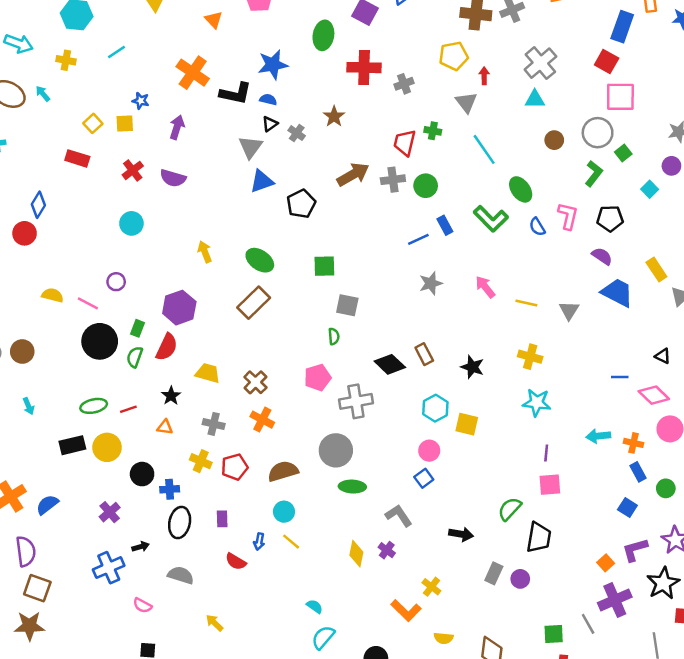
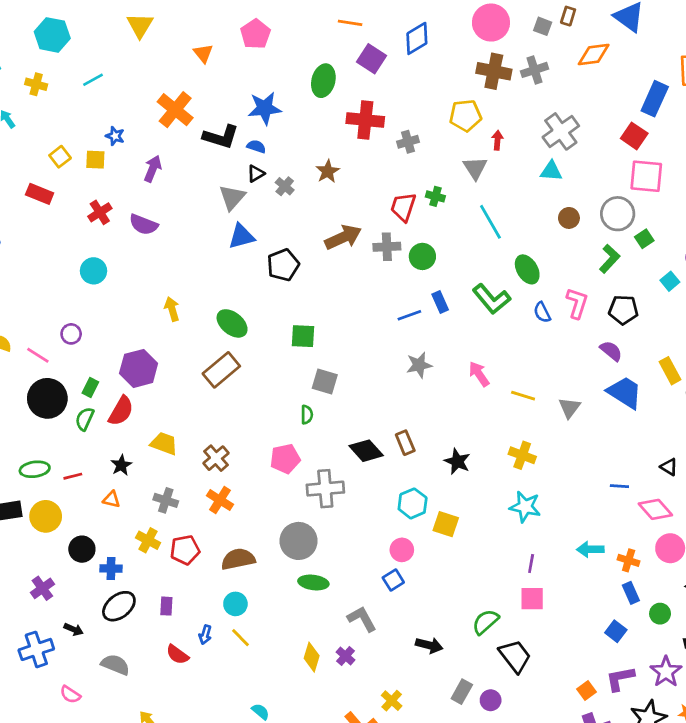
black ellipse: (180, 522) -> (119, 606), turned 36
black trapezoid: (539, 537) -> (515, 656), turned -52
black arrow: (141, 547) -> (74, 629), turned 35

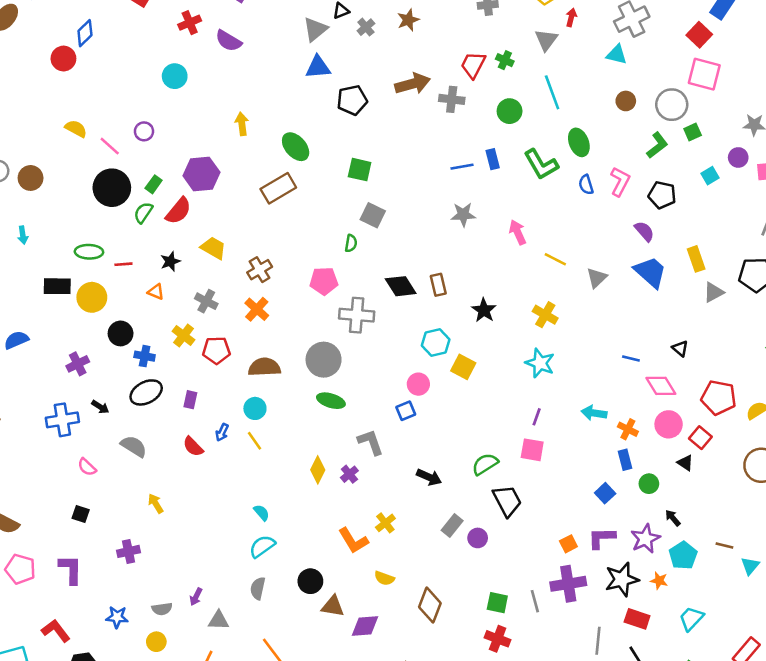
green circle: (422, 256) -> (510, 111), moved

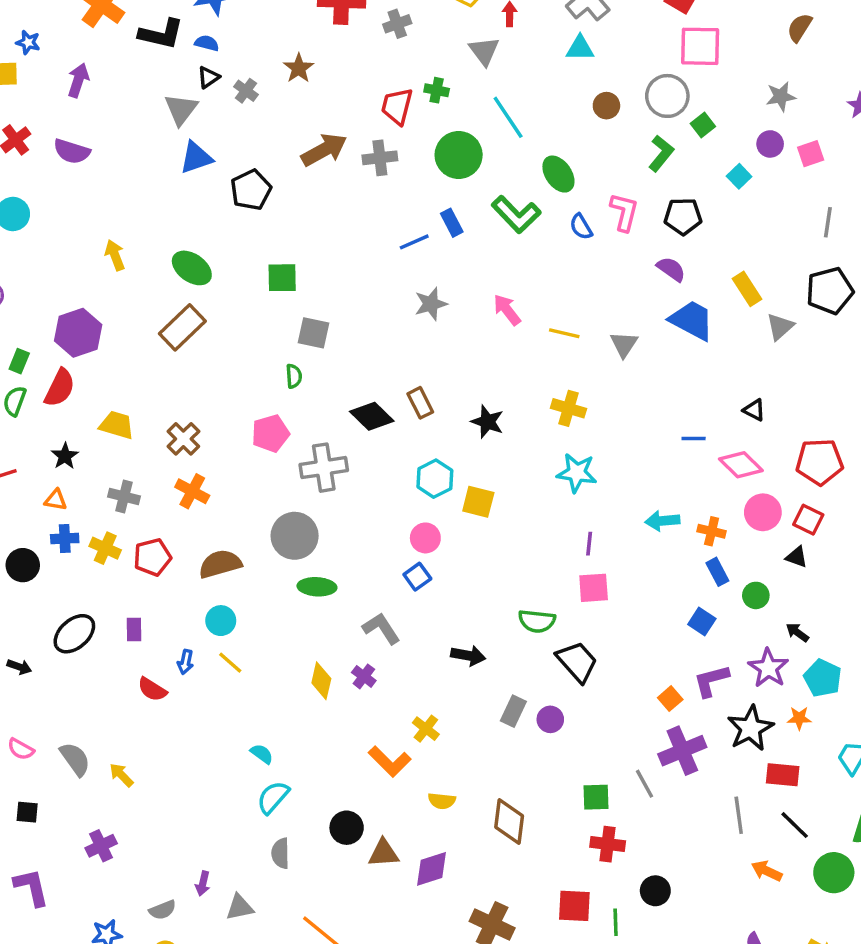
green circle: (510, 111) -> (459, 155), size x1.4
blue cross: (145, 356) -> (65, 539), moved
gray semicircle: (134, 446) -> (75, 759), moved, turned 36
green semicircle: (485, 464) -> (537, 621), turned -128

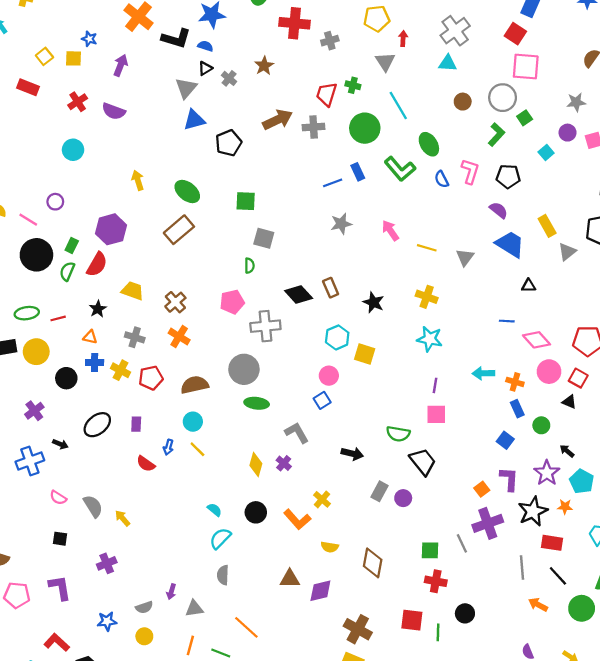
black triangle: (754, 410) -> (529, 286), moved, turned -32
purple L-shape: (711, 681) -> (509, 479), turned 105
black circle: (347, 828) -> (256, 512), moved

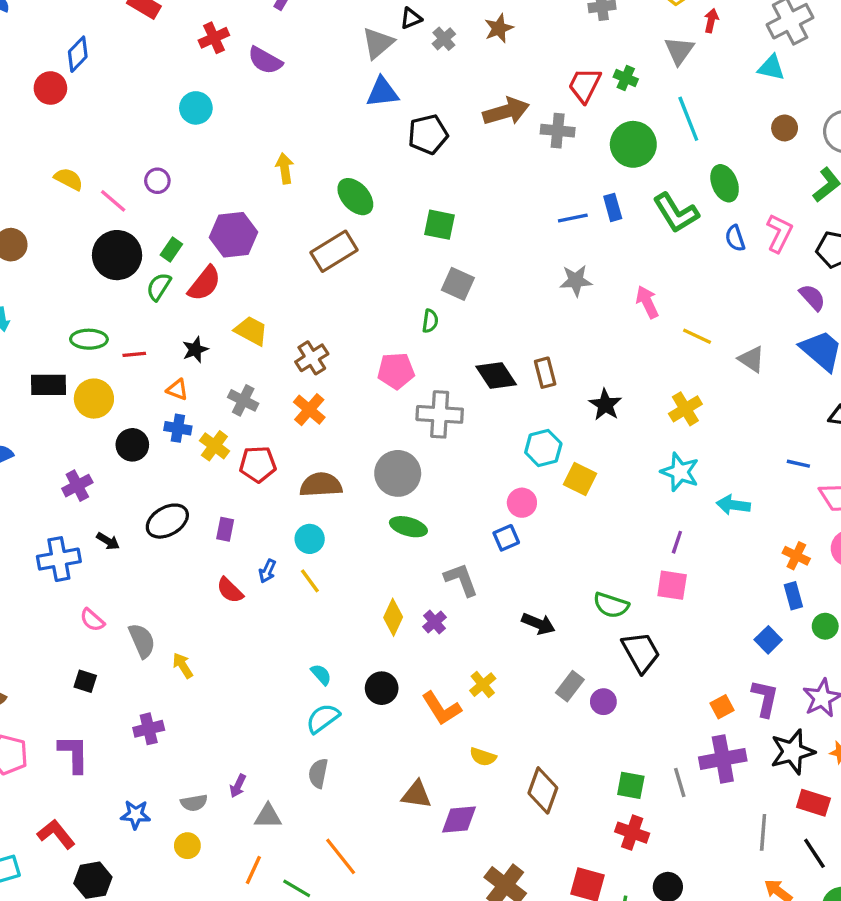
gray triangle: (465, 257) -> (752, 359), turned -42
yellow cross: (427, 297) -> (685, 409), turned 30
cyan arrow: (483, 373) -> (733, 505), moved

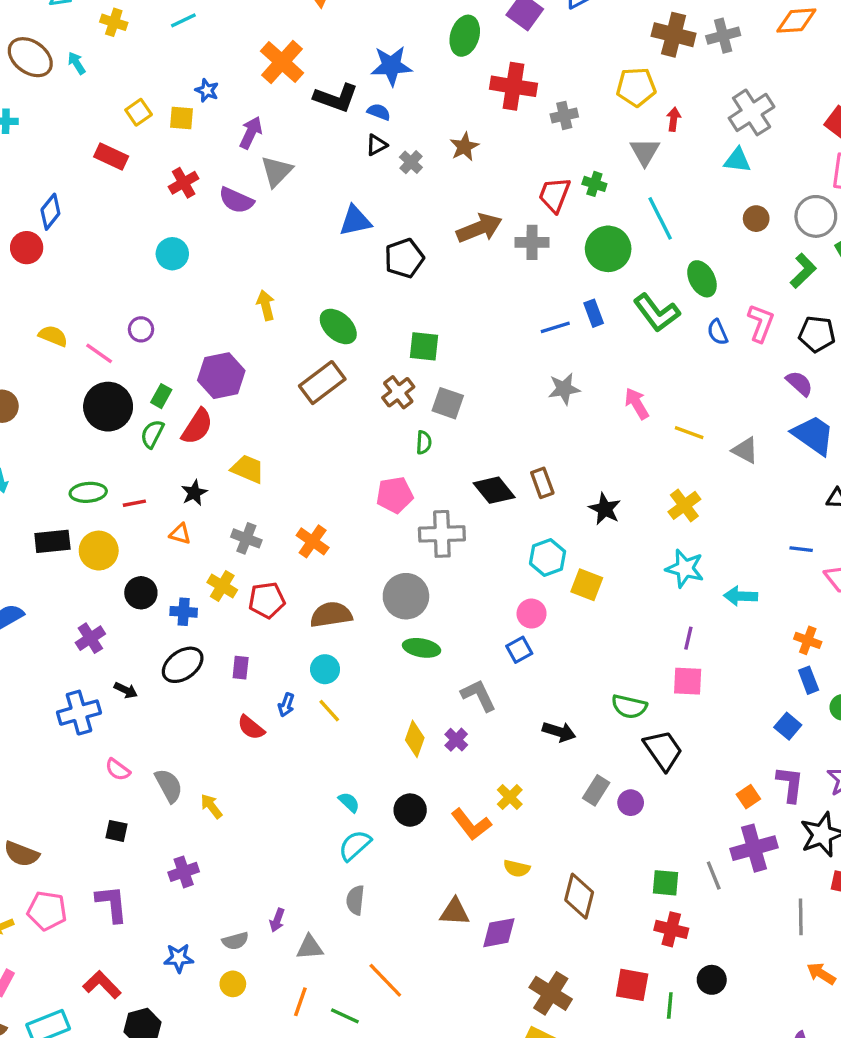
gray triangle: (378, 43) -> (277, 171), moved
brown cross: (312, 358) -> (398, 392), moved
blue cross: (178, 428) -> (184, 612), moved

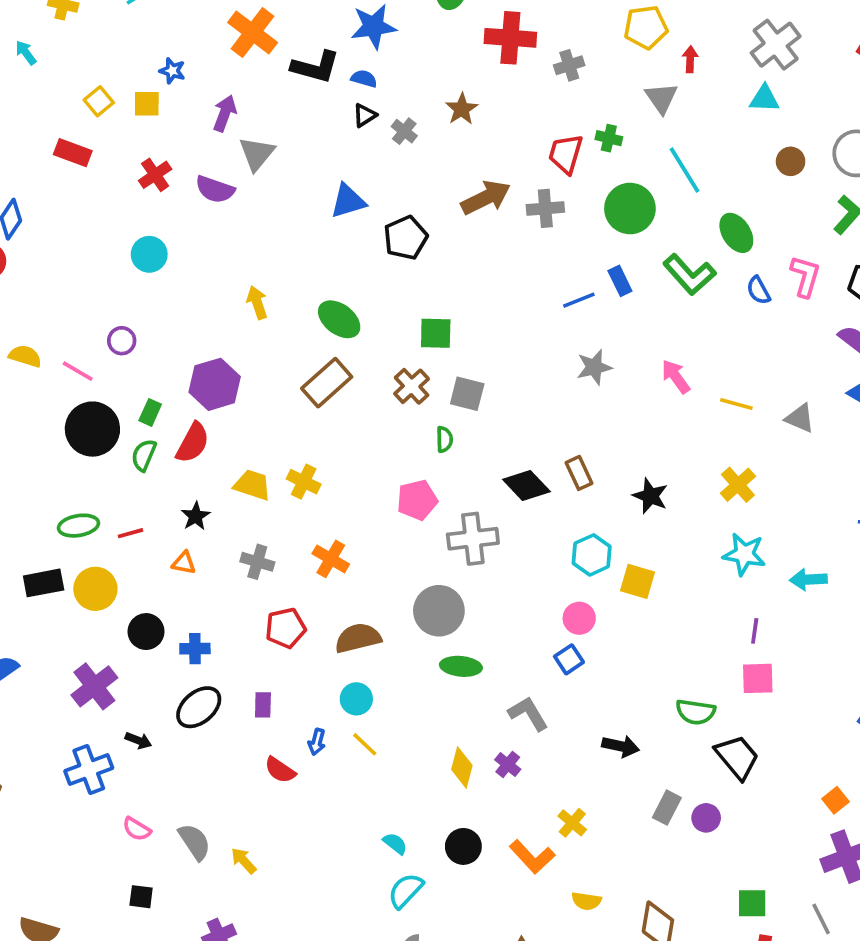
yellow cross: (222, 586) -> (304, 482), moved
purple cross: (90, 638) -> (94, 686), size x1.4
gray line: (714, 875) -> (821, 919), moved

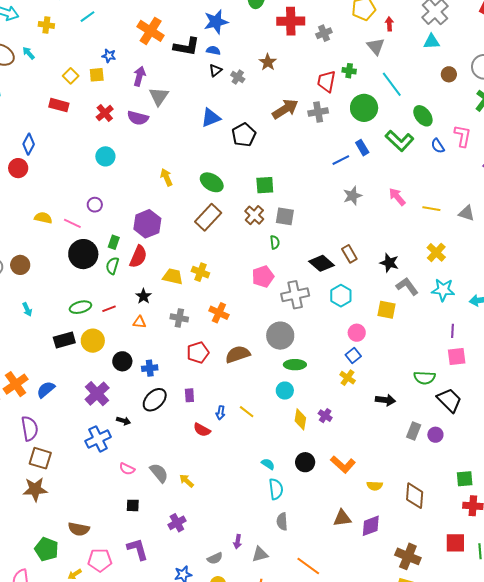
cyan hexagon: (592, 555) -> (341, 296), moved
cyan circle: (356, 699) -> (285, 391), moved
gray L-shape: (528, 713) -> (407, 286), moved
yellow cross: (572, 823) -> (348, 378), moved
cyan semicircle: (406, 891) -> (276, 489), turned 135

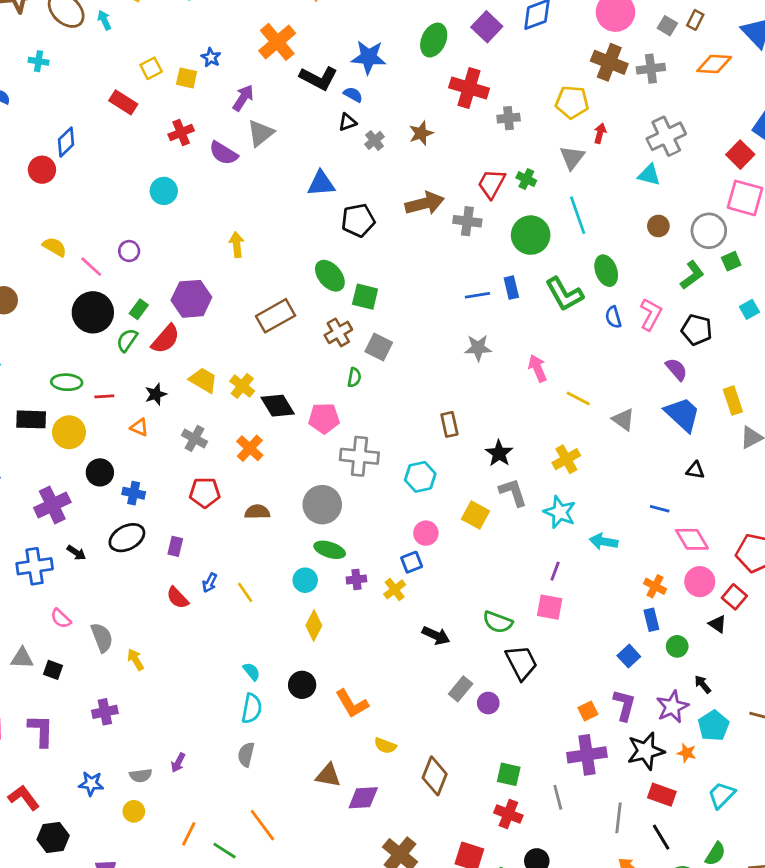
green ellipse: (212, 182) -> (330, 276), moved
black diamond: (322, 263) -> (278, 406), moved
brown semicircle: (238, 354) -> (257, 512), size x0.7
purple cross: (325, 416) -> (356, 579), moved, turned 32
gray triangle: (260, 554) -> (22, 658), moved

